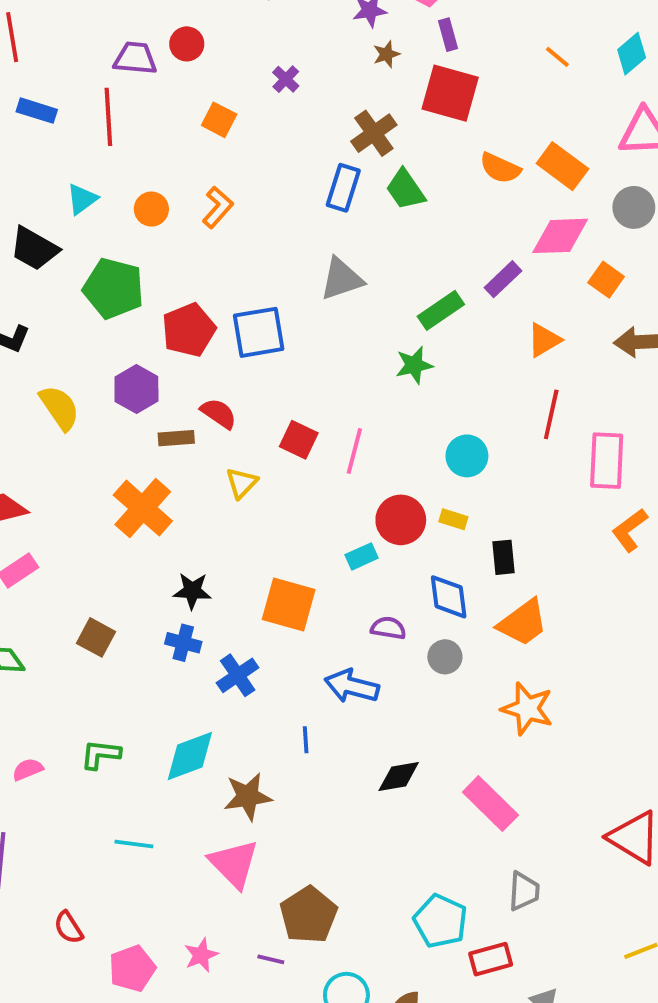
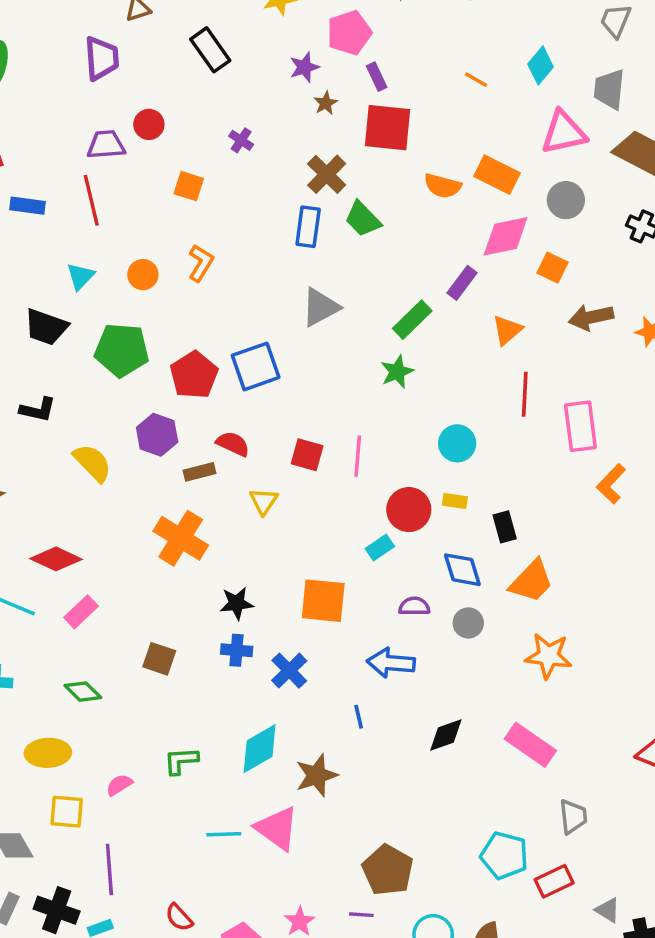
pink triangle: (234, 864) -> (277, 828), moved

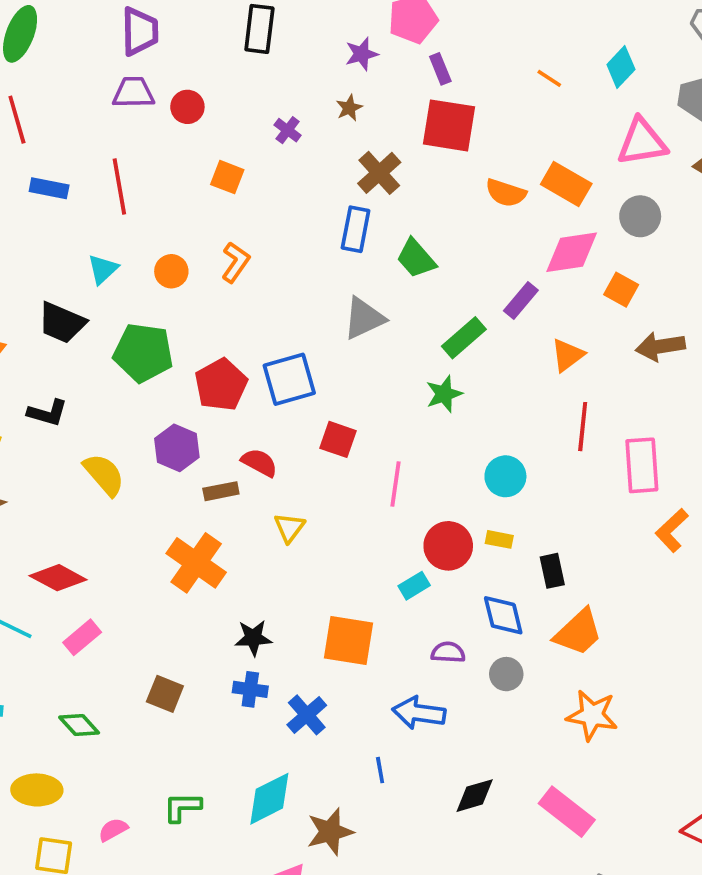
black rectangle: (210, 50) -> (259, 29), turned 39
brown star: (326, 103) -> (349, 108), moved
purple trapezoid: (106, 145) -> (133, 93), moved
green trapezoid: (363, 219) -> (416, 258), moved
red square: (307, 455) -> (338, 439), moved

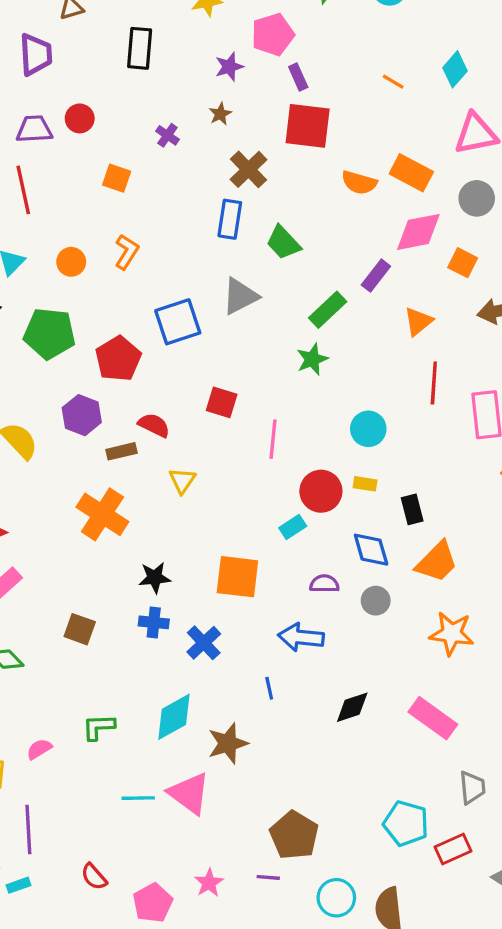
purple trapezoid: (133, 93) -> (34, 129), moved
blue square: (289, 379) -> (178, 322), moved

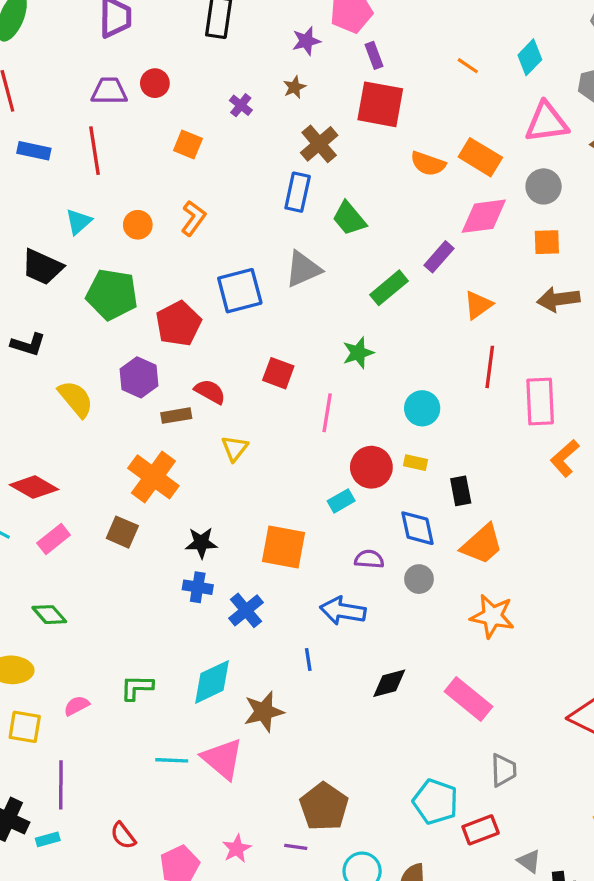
orange square: (463, 263) -> (547, 242), moved, turned -32
green star: (312, 359) -> (358, 353), moved
brown square: (80, 629) -> (122, 532), moved

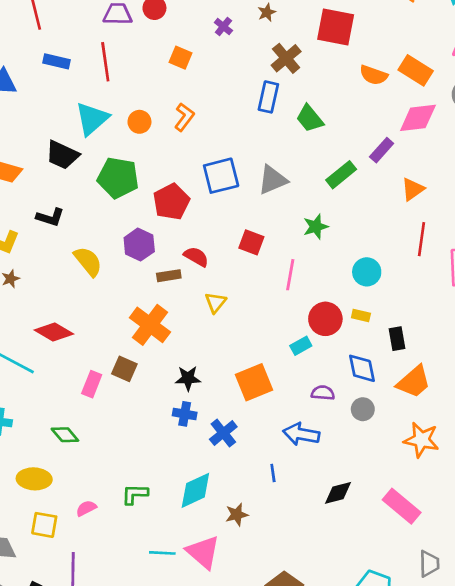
cyan triangle: (79, 222) -> (92, 119), size x1.6
gray triangle: (303, 269) -> (273, 180), moved
pink rectangle: (54, 539) -> (92, 384), moved, turned -30
orange square: (284, 547) -> (254, 382), turned -33
brown star: (264, 712) -> (237, 515), size x0.7

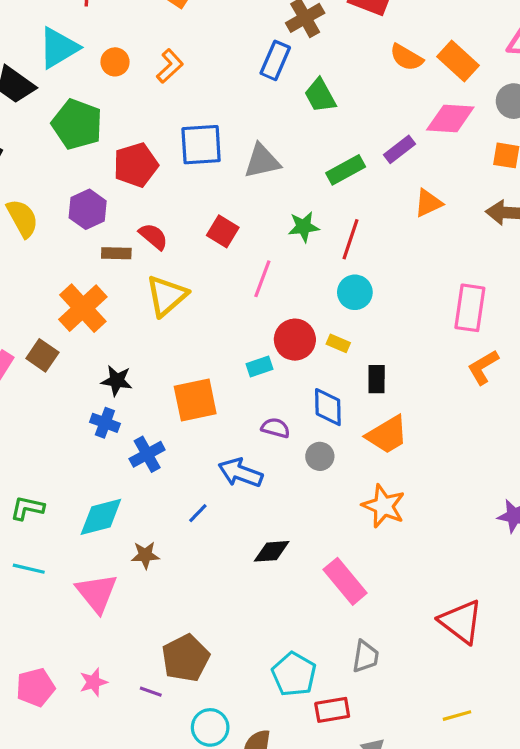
red line: (422, 239) -> (350, 239), moved
yellow triangle: (216, 302) -> (167, 296), size x1.6
blue line: (273, 473) -> (198, 513), turned 42
cyan line: (162, 553) -> (29, 569), moved

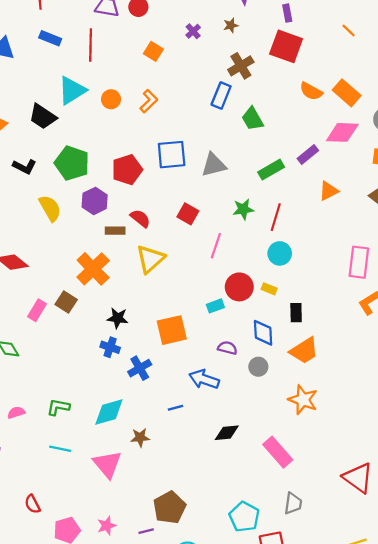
green pentagon: (77, 124) -> (72, 163), moved
blue line: (198, 513) -> (176, 408), turned 32
purple line: (151, 692) -> (146, 531), turned -32

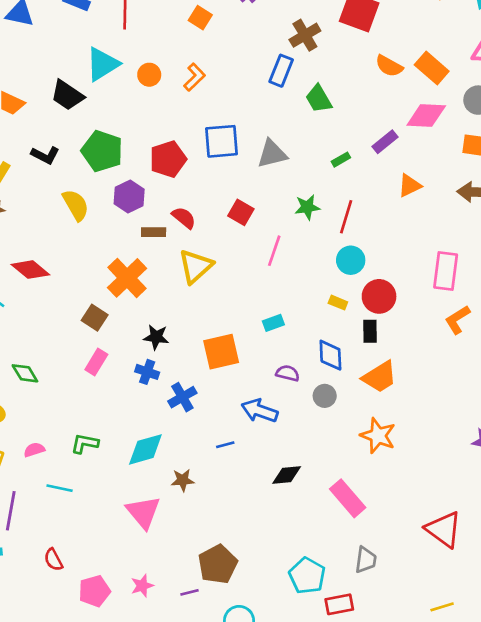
green rectangle: (271, 170) -> (341, 160), size x0.6
red circle: (239, 287) -> (379, 296), moved
pink rectangle: (37, 310) -> (96, 362), moved
cyan line: (60, 449) -> (60, 488), moved

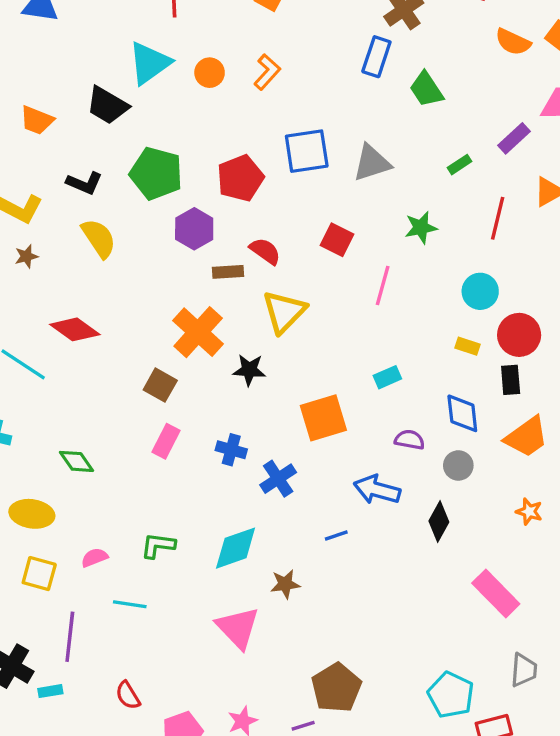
yellow semicircle: (76, 205) -> (99, 238), moved
red line: (346, 217) -> (498, 218), moved
black star: (156, 337) -> (249, 370), moved
orange star: (378, 436) -> (529, 512), size x0.6
black diamond: (287, 475) -> (439, 521), moved, turned -52

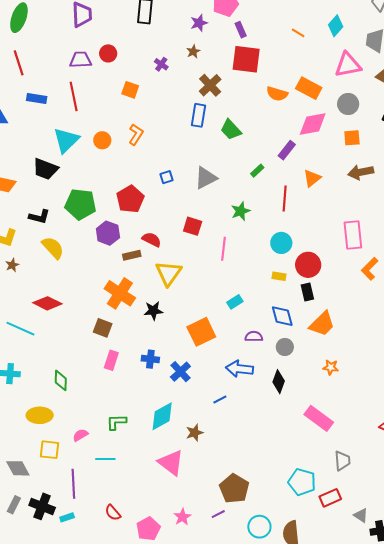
blue square: (307, 151) -> (166, 177), size x0.5
green diamond: (76, 461) -> (61, 380), turned 45

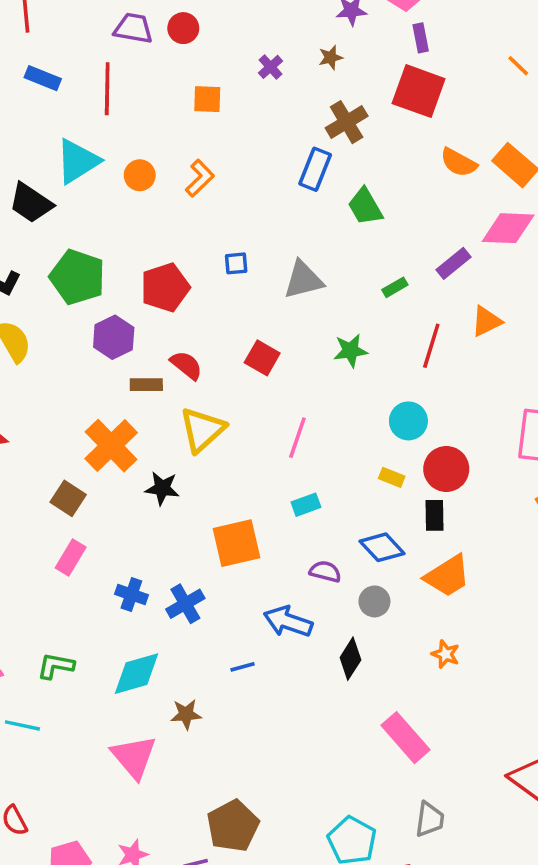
orange square: (130, 90) -> (207, 99), turned -30
pink line: (224, 249) -> (297, 438), moved
blue diamond: (282, 316) -> (382, 547), turned -40
blue cross: (150, 359) -> (131, 594), moved

